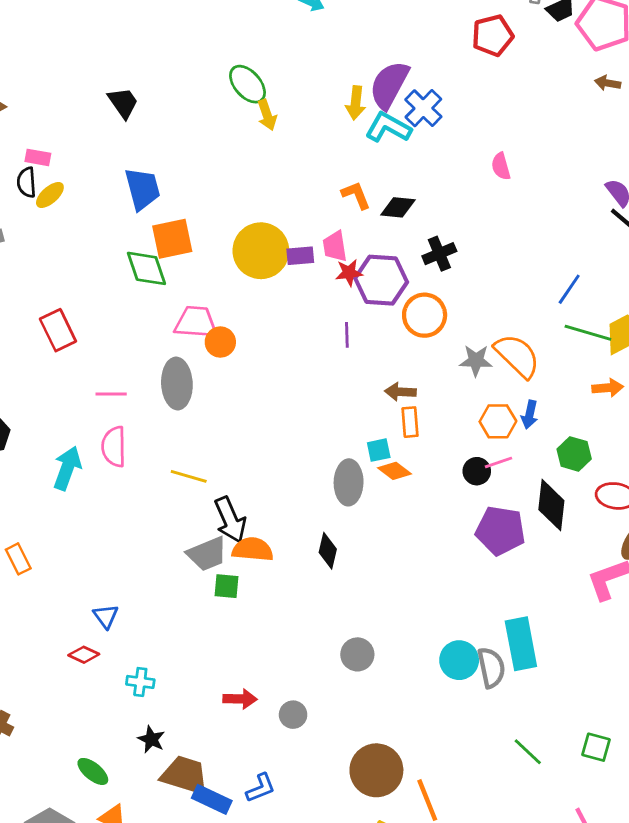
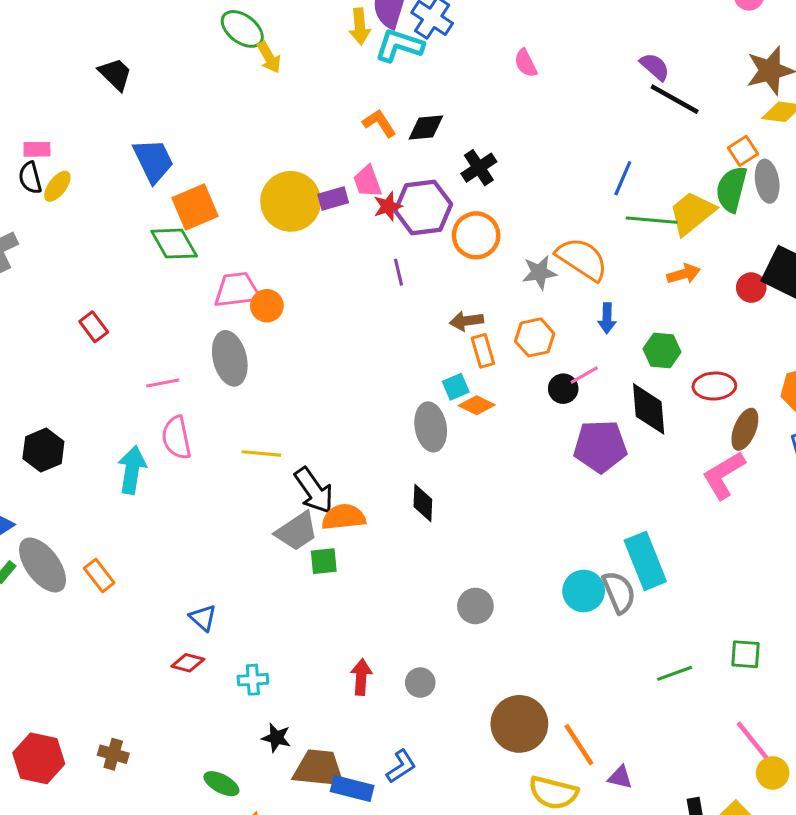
red rectangle: (58, 330) -> (94, 327), size x0.7
orange hexagon: (498, 421) -> (535, 337), moved
red arrow: (240, 699) -> (361, 677), turned -76
green line: (528, 752) -> (675, 673), turned -52

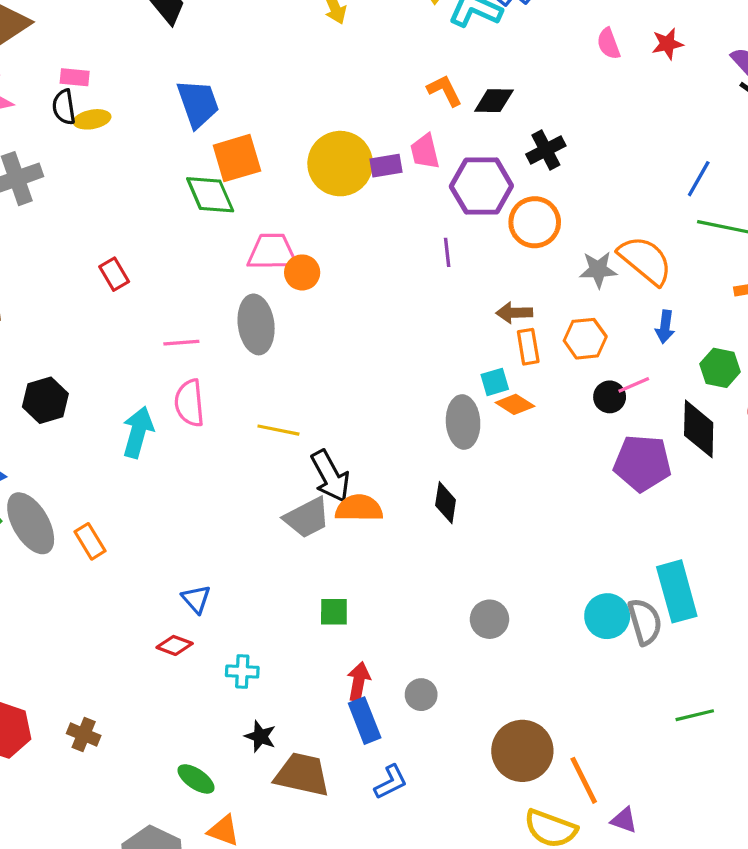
yellow ellipse: (57, 186) -> (92, 119), turned 36
red star: (388, 206) -> (667, 44), moved
green square: (324, 561) -> (334, 612), moved
blue rectangle: (352, 788) -> (365, 721), moved, turned 48

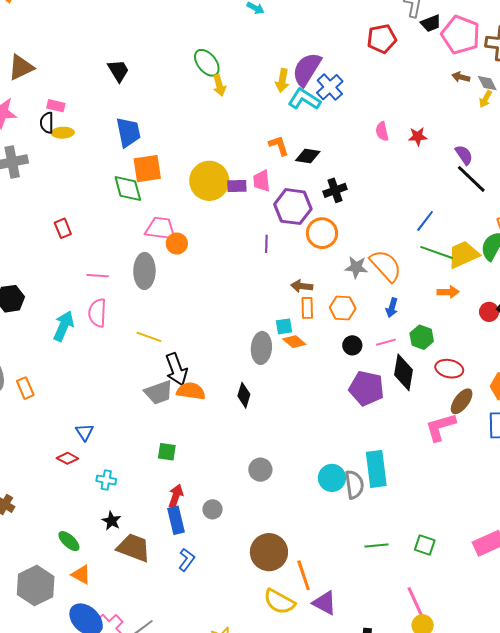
pink line: (634, 385) -> (386, 342), moved
blue L-shape: (391, 782) -> (187, 560), turned -35
purple triangle: (624, 820) -> (325, 603), size x1.5

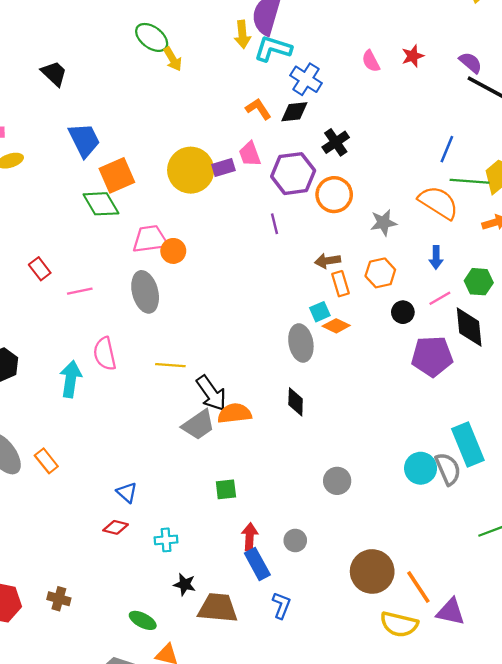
blue cross: (330, 87) -> (306, 79), moved
orange semicircle: (386, 266) -> (438, 203), moved
pink line: (98, 276) -> (80, 291), moved

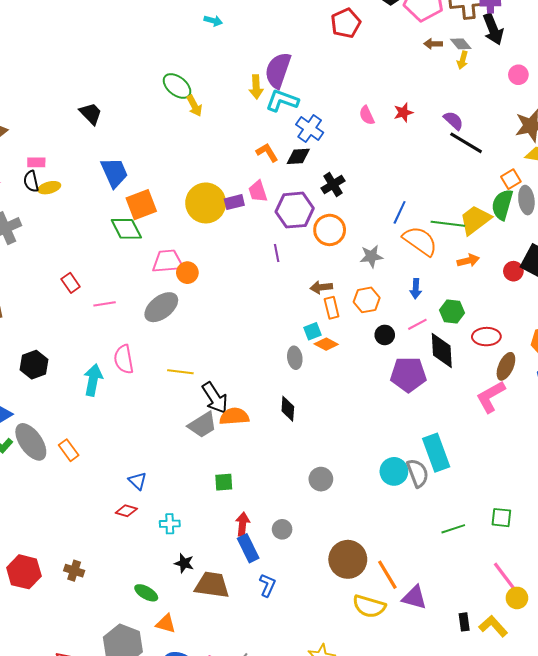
blue line: (447, 149) -> (400, 212), moved
gray ellipse: (145, 292) -> (161, 307), turned 64
gray ellipse: (301, 343) -> (295, 358), size x0.7

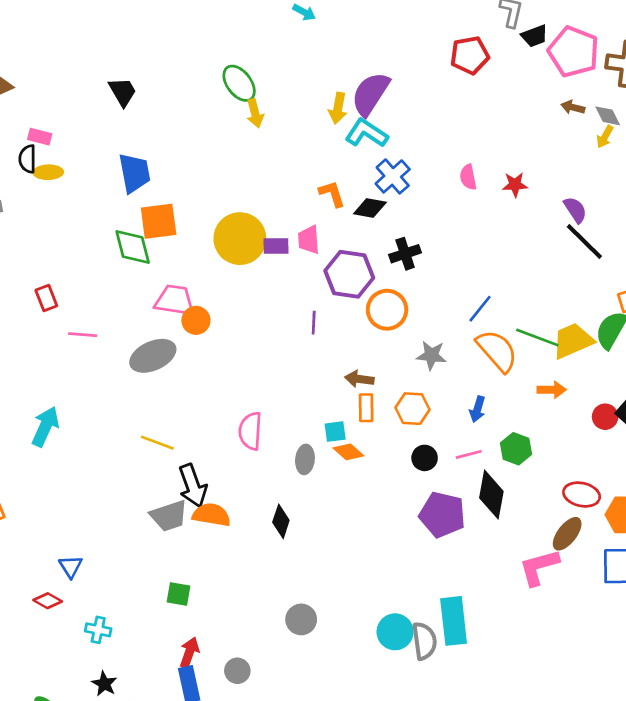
red ellipse: (486, 337) -> (582, 495), moved
pink semicircle: (124, 359) -> (250, 431), moved

